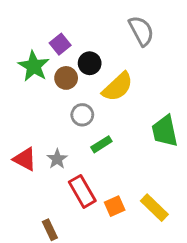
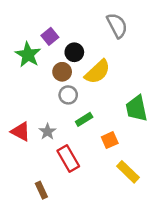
brown circle: (66, 78) -> (62, 72), moved
orange square: (115, 206) -> (110, 140), moved

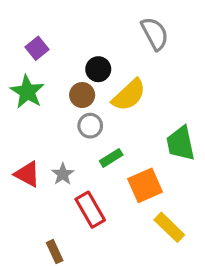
purple square: (50, 36) -> (37, 48), moved
green star: (28, 55) -> (27, 92), moved
orange square: (110, 140) -> (145, 185), size x1.5

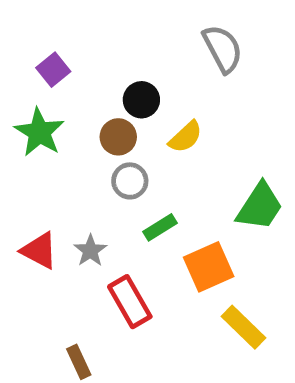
yellow semicircle: (129, 95) -> (186, 137), size x0.7
green trapezoid: (181, 143) -> (260, 206), turned -135

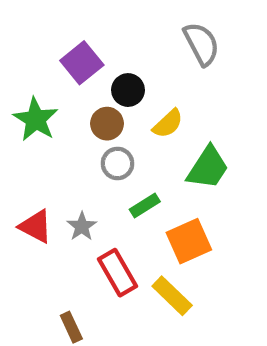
purple square: (53, 70) -> (82, 63), moved, size x1.4
green trapezoid: (260, 206) -> (208, 168), moved
yellow rectangle: (244, 327) -> (172, 296), moved

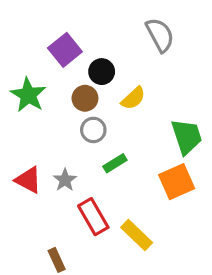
green trapezoid: (208, 168) -> (187, 137), moved, turned -51
orange square: (189, 241) -> (177, 182), moved

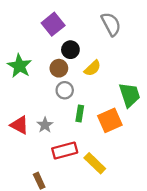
purple square: (65, 50) -> (53, 24), moved
green rectangle: (115, 163) -> (80, 113), turned -49
orange square: (177, 182) -> (110, 120), moved
red rectangle: (93, 217) -> (65, 151), turned -75

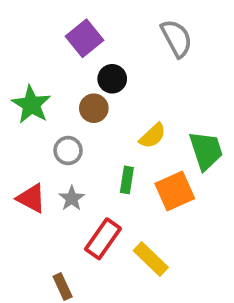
yellow semicircle: (92, 68) -> (153, 136), moved
gray circle: (65, 90) -> (68, 151), moved
red rectangle: (65, 151) -> (103, 239), turned -40

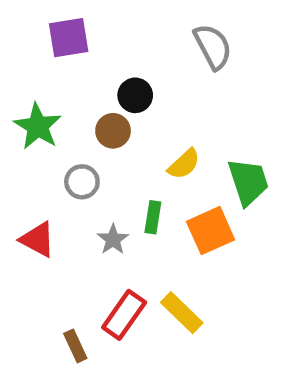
purple square: (85, 38) -> (69, 38), moved, turned 30
gray star: (72, 198) -> (113, 239), moved
red rectangle: (103, 239) -> (124, 315), moved

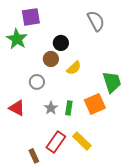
green star: (38, 126) -> (17, 39), moved
yellow semicircle: (184, 164) -> (74, 68), moved
green rectangle: (153, 217) -> (69, 108), moved

